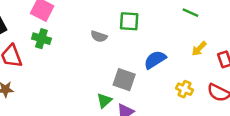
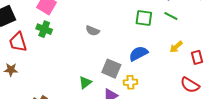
green square: (129, 21) -> (144, 18), moved
yellow cross: (184, 89) -> (130, 82), moved, turned -32
green triangle: (104, 101) -> (85, 82), moved

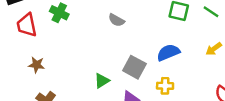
brown star: (11, 70) -> (37, 65), moved
yellow cross: (130, 82) -> (165, 86), moved

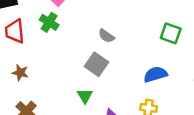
gray square: (134, 67) -> (96, 64), moved
green triangle: (102, 81) -> (85, 96), turned -35

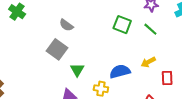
blue semicircle: (155, 74) -> (120, 71), moved
green triangle: (85, 96) -> (77, 70), moved

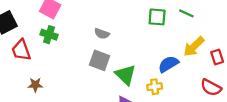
yellow arrow: (148, 62) -> (194, 47), size x1.5
green triangle: (77, 70) -> (126, 75), size x1.5

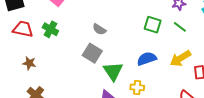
green cross: (49, 35) -> (50, 29), moved
red trapezoid: (21, 50) -> (23, 29), turned 110
blue semicircle: (168, 64) -> (147, 59), moved

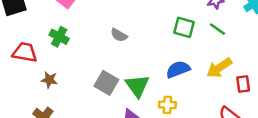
red trapezoid: (23, 29) -> (25, 52), moved
gray square: (92, 53) -> (106, 83), moved
brown star: (29, 63) -> (49, 80), moved

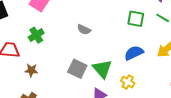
green cross: (59, 37) -> (36, 35), turned 35
yellow cross: (167, 105) -> (128, 82), turned 32

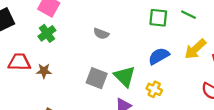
green cross: (36, 35) -> (47, 33), moved
brown star: (31, 70) -> (44, 71), moved

